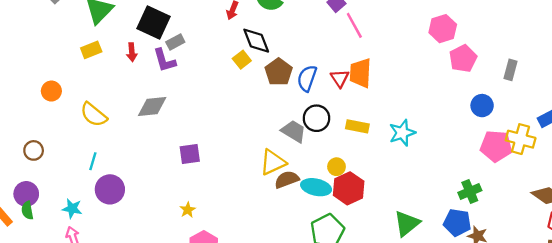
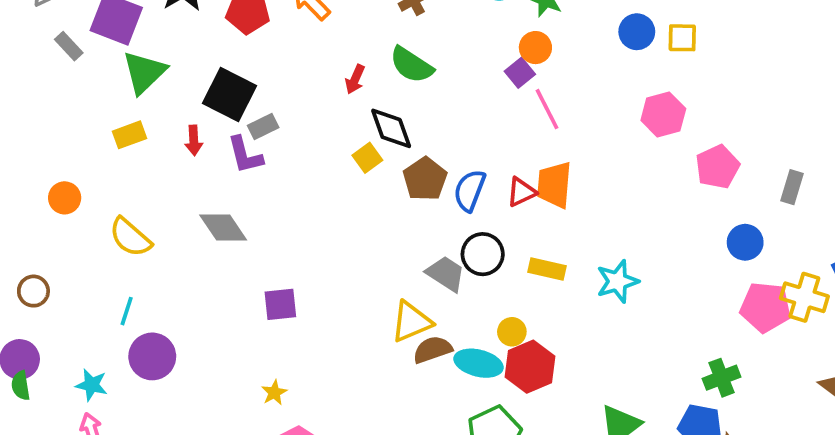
pink hexagon: (443, 29) -> (663, 114), moved
red triangle: (340, 78) -> (521, 192), turned 36
gray diamond: (152, 107) -> (223, 227), turned 60

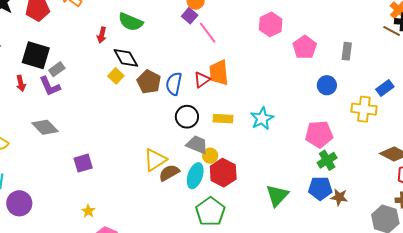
gray trapezoid: (446, 274) -> (197, 145), moved
pink pentagon: (765, 307) -> (319, 134), moved
cyan ellipse: (478, 363) -> (195, 176), turned -75

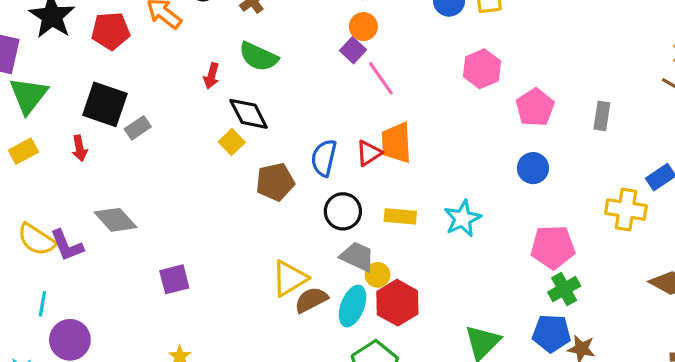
brown pentagon: (149, 82) -> (275, 182), moved, turned 30
blue circle: (327, 85) -> (533, 168), moved
purple L-shape: (50, 86) -> (67, 245), moved

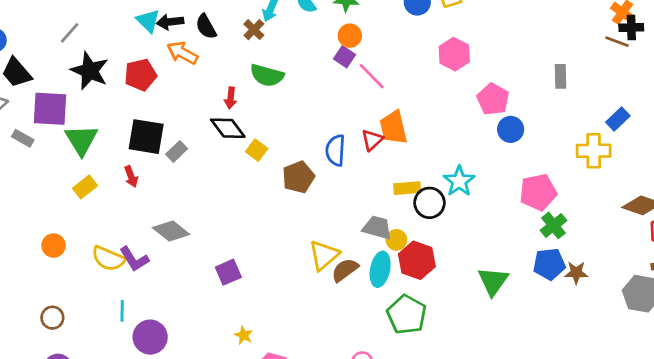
pink pentagon: (535, 107) -> (493, 99), moved
black diamond: (249, 114) -> (228, 128), moved
black circle: (343, 211) -> (430, 203), moved

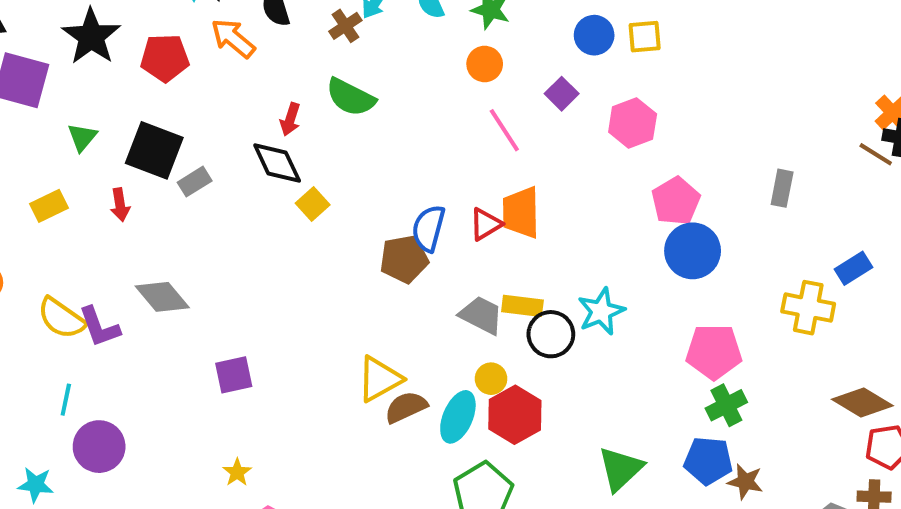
purple square: (345, 57) -> (562, 94), moved
blue circle: (511, 129) -> (693, 251), size x1.4
green triangle: (81, 140) -> (82, 137), moved, size x0.6
brown pentagon: (298, 177) -> (404, 259), moved
gray trapezoid: (377, 228) -> (481, 315), moved

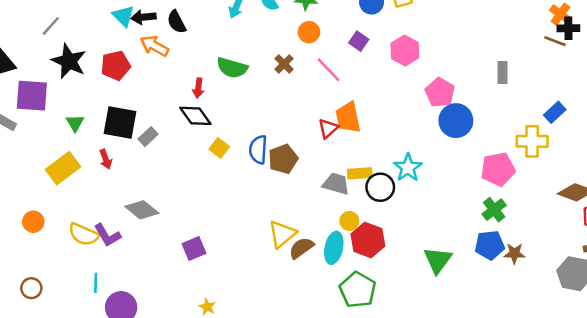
brown cross: (345, 26) -> (284, 64), moved
yellow square: (313, 204) -> (219, 148), moved
yellow rectangle: (49, 206) -> (63, 168), size x1.5
blue semicircle: (429, 228) -> (258, 150), moved
pink pentagon: (714, 352) -> (498, 169), moved

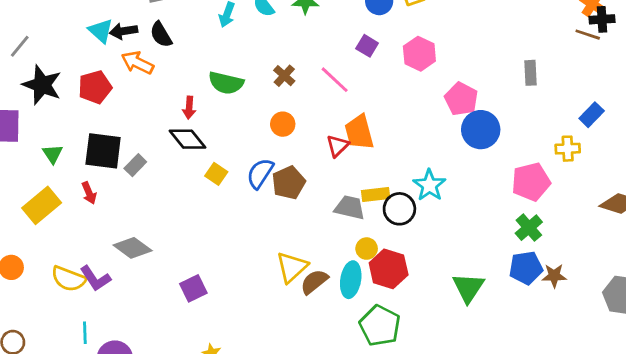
orange circle: (309, 32) -> (283, 124), moved
yellow cross: (532, 141) -> (568, 149), size x0.7
blue semicircle: (258, 150) -> (260, 173), turned 32

